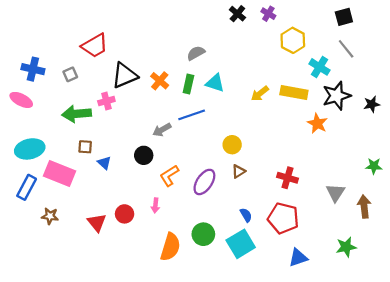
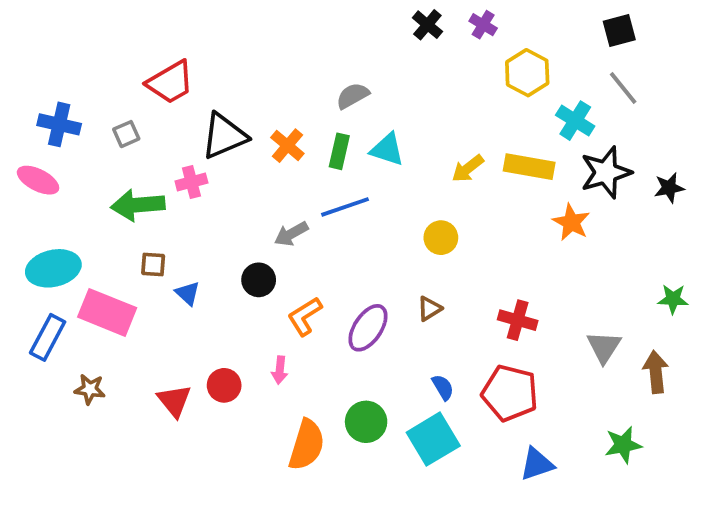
yellow circle: (232, 145) -> (441, 238), moved

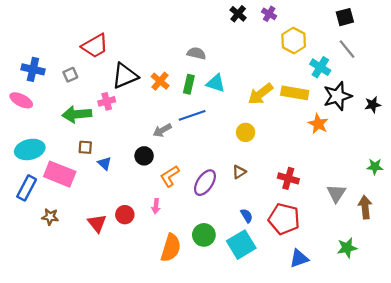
gray semicircle: (353, 96) -> (196, 53), turned 42
yellow arrow: (468, 169) -> (261, 94), size x1.4

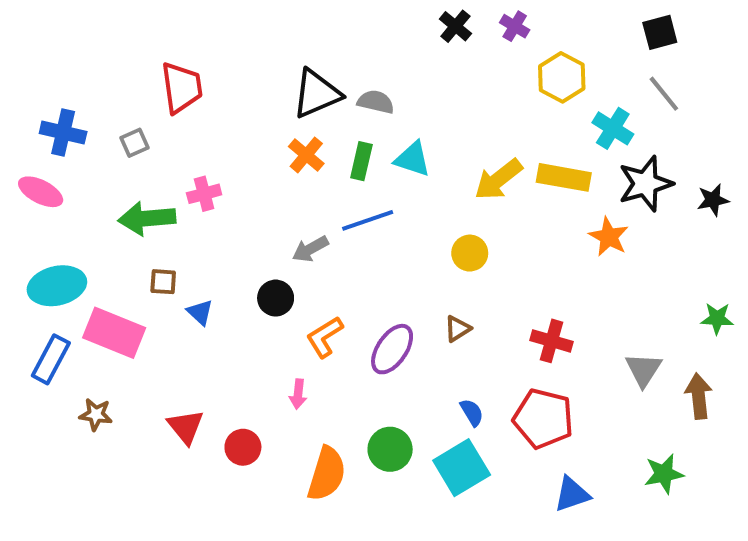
red trapezoid: (95, 46) -> (182, 88), turned -68
black triangle: (125, 76) -> (316, 94), moved
red circle: (125, 215) -> (243, 447), moved

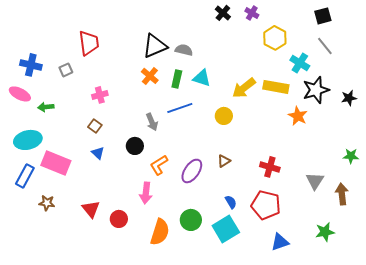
green arrow: (147, 218) -> (46, 107), moved, size x0.6
gray arrow: (310, 249) -> (152, 122), turned -84
yellow circle: (470, 253) -> (224, 116), moved
brown square: (163, 282) -> (95, 126), moved, turned 32
pink arrow: (298, 394) -> (146, 193), size x1.5

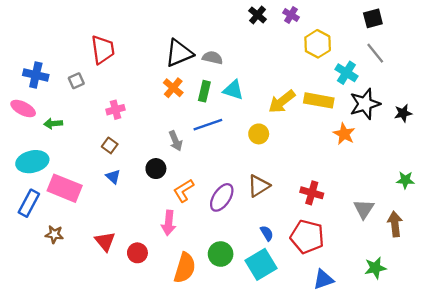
brown triangle: (224, 161) -> (259, 186), size x1.5

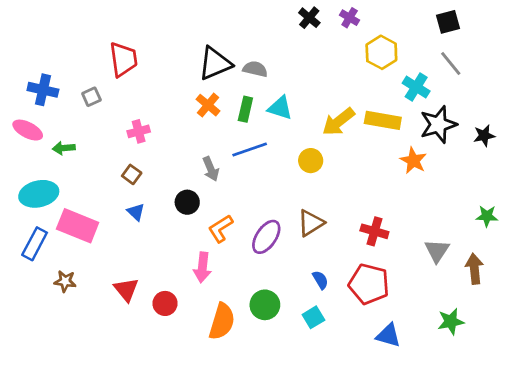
cyan square: (261, 264) -> (313, 317), size x0.6
blue triangle: (323, 279) -> (388, 335), turned 35

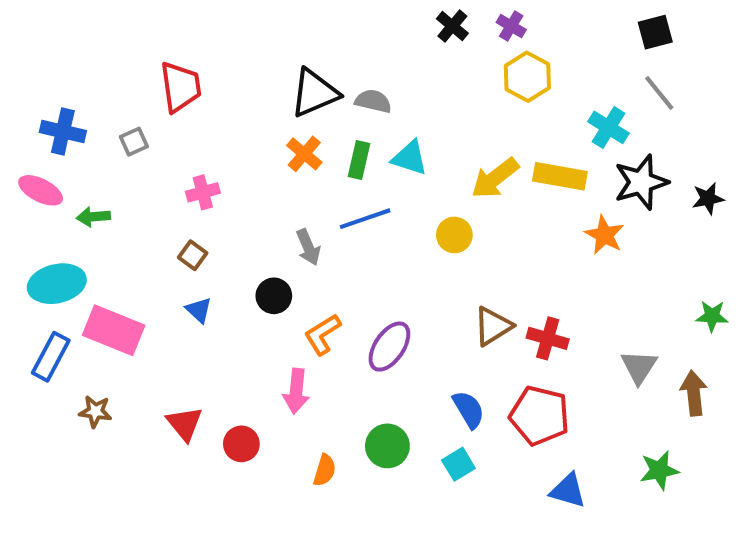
yellow hexagon: (381, 52) -> (527, 77), moved
brown triangle: (311, 223) -> (493, 326), moved
blue semicircle: (320, 280) -> (469, 409), size x1.4
orange semicircle: (222, 321) -> (325, 470), size x0.6

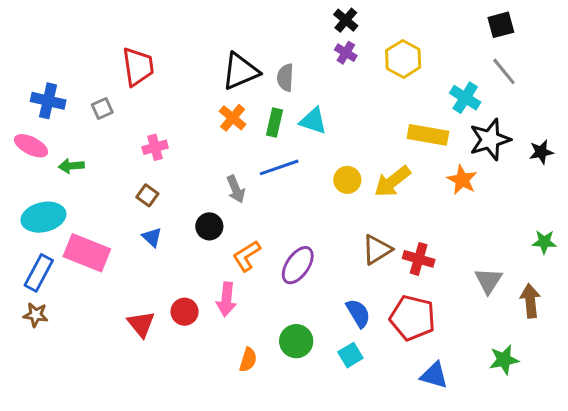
purple cross: (511, 26) -> (346, 53), moved
gray semicircle: (373, 101) -> (285, 78), turned -100
yellow arrow: (495, 178) -> (392, 181), moved
brown star: (95, 411) -> (36, 315), moved
red circle: (241, 444) -> (185, 312), moved

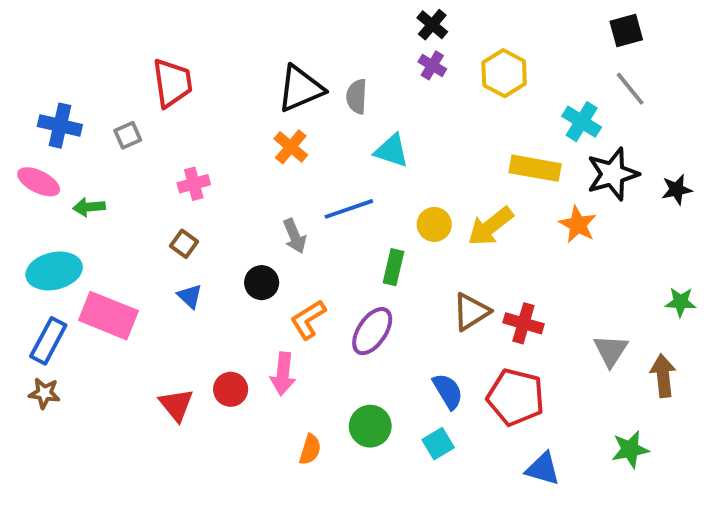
green rectangle: (274, 122) -> (393, 267), moved

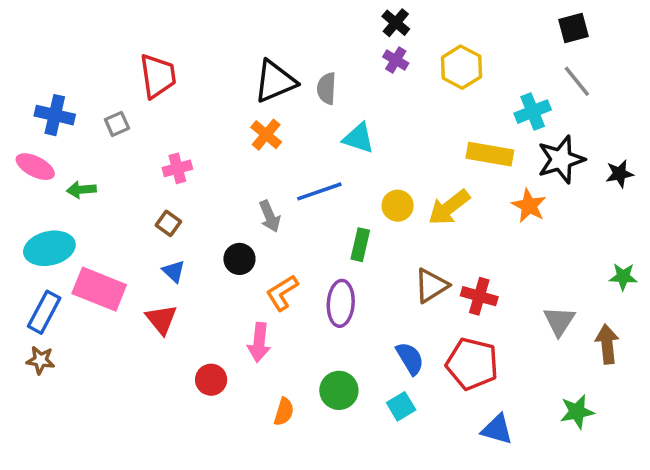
cyan cross: (582, 122) -> (533, 112), turned 36
purple ellipse: (372, 331) -> (341, 303), turned -30
red circle: (231, 389) -> (211, 380), moved
red triangle: (176, 405) -> (161, 319), moved

